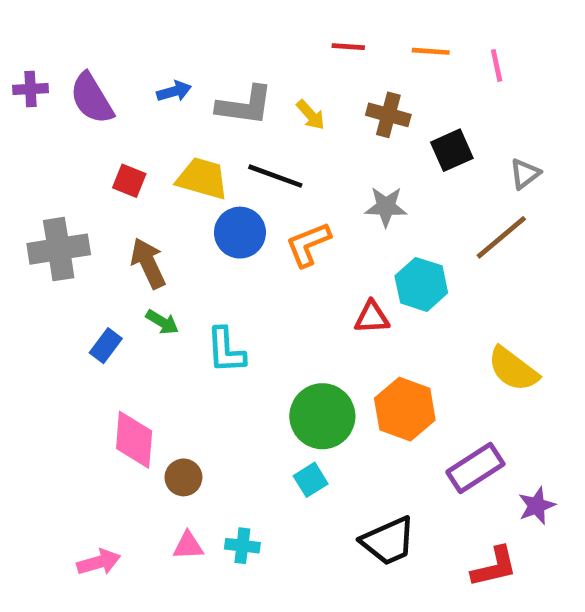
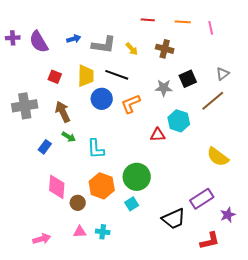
black square: (452, 150) -> (188, 79), moved
yellow trapezoid: (202, 178) -> (86, 76), turned 75
orange hexagon: (405, 409) -> (102, 186), moved
black trapezoid: (388, 541) -> (174, 219), moved

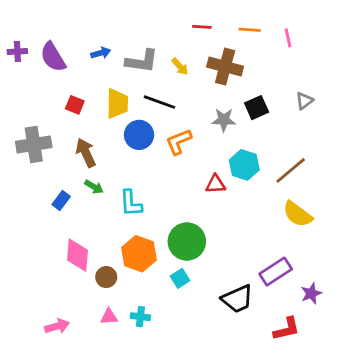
brown cross: (165, 49) -> (225, 67), size x1.4
brown line: (213, 101) -> (291, 170), moved

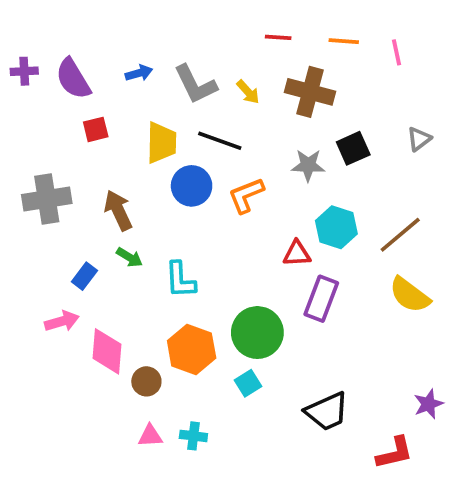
gray L-shape: (142, 61) -> (195, 84), turned 56
red square: (75, 105) -> (96, 129), moved, turned -36
purple rectangle: (276, 272) -> (321, 299), moved, turned -36
pink arrow: (57, 326) -> (62, 321), moved

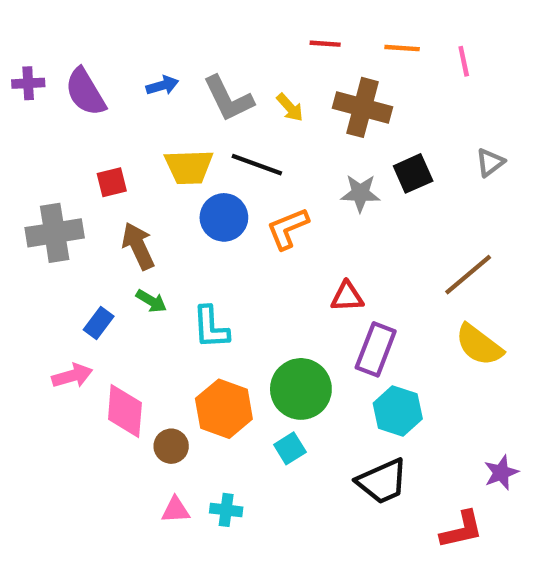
red square: (96, 129) -> (112, 182), moved
yellow trapezoid: (161, 143) -> (189, 167), turned 87
cyan hexagon: (336, 227) -> (398, 411), moved

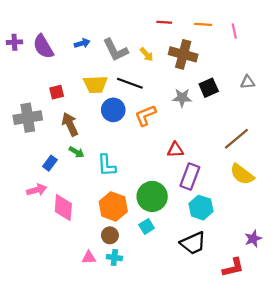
gray triangle: (490, 162) -> (248, 82), turned 32
brown circle: (171, 446) -> (110, 235), moved

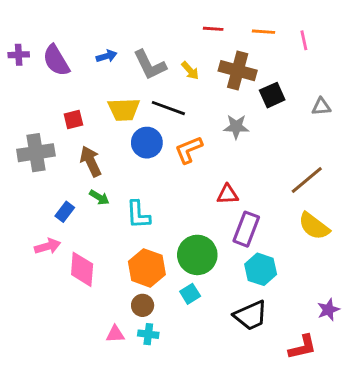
black square: (209, 88) -> (272, 95), moved

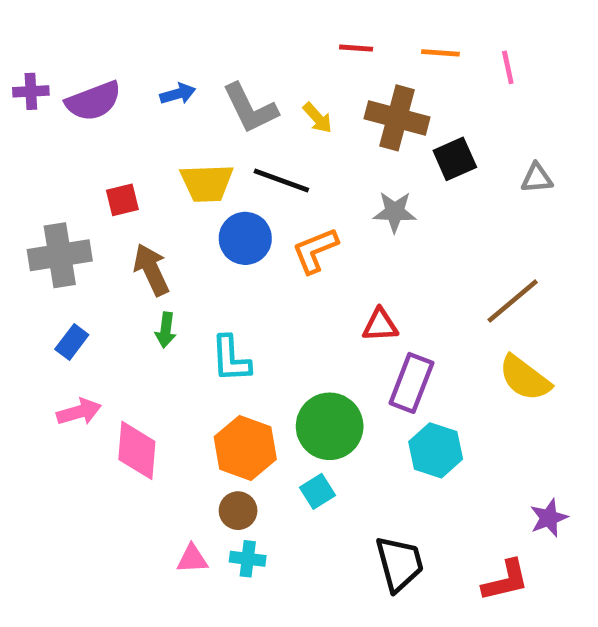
purple semicircle: (56, 60) -> (93, 101), turned -80
green arrow: (99, 197) -> (166, 330), turned 66
blue rectangle: (65, 212) -> (72, 342), moved
black trapezoid: (251, 315) -> (399, 564), moved, turned -81

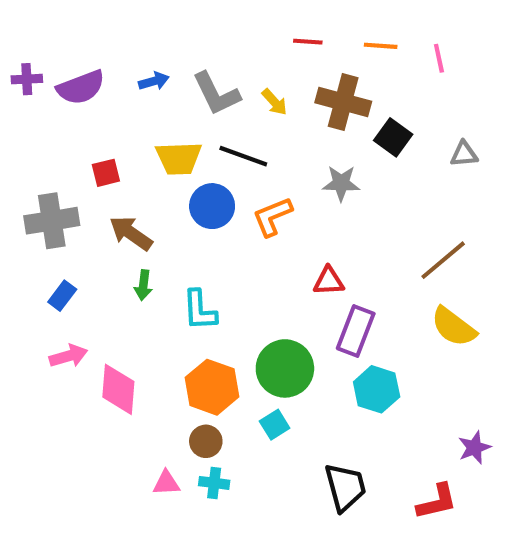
black square: (455, 159) -> (393, 137), turned -30
brown arrow: (151, 270) -> (131, 233), turned -30

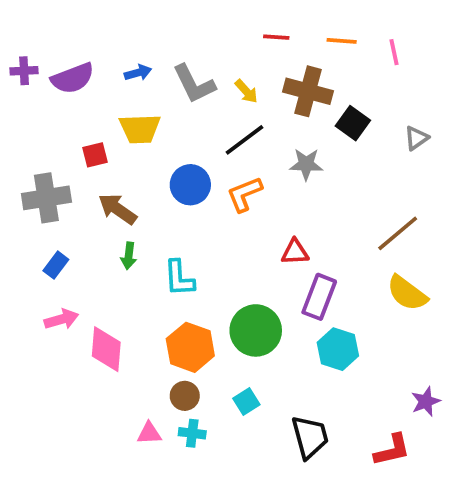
gray triangle: (464, 154) -> (416, 138), turned -30
black line: (243, 156) -> (244, 140), moved, turned -57
yellow trapezoid: (179, 158) -> (140, 129), moved
cyan square: (275, 425) -> (246, 401), moved

